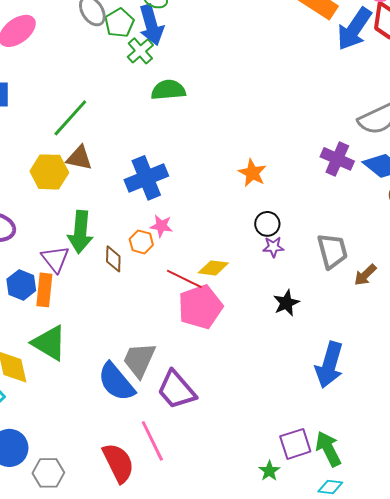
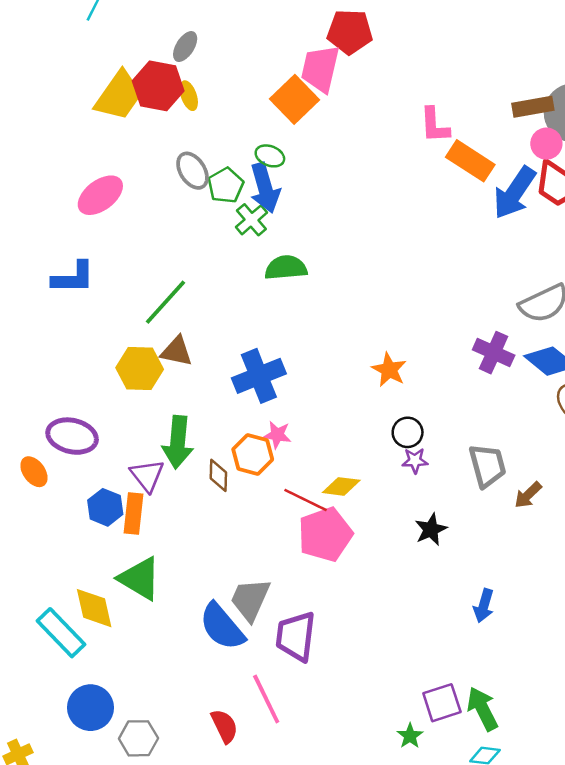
orange hexagon: (141, 242) -> (253, 454), size x1.4
blue arrow: (329, 365) -> (484, 606), size x0.6
purple trapezoid: (176, 390) -> (296, 636), turned 48
red semicircle: (118, 463) -> (224, 726), size x0.7

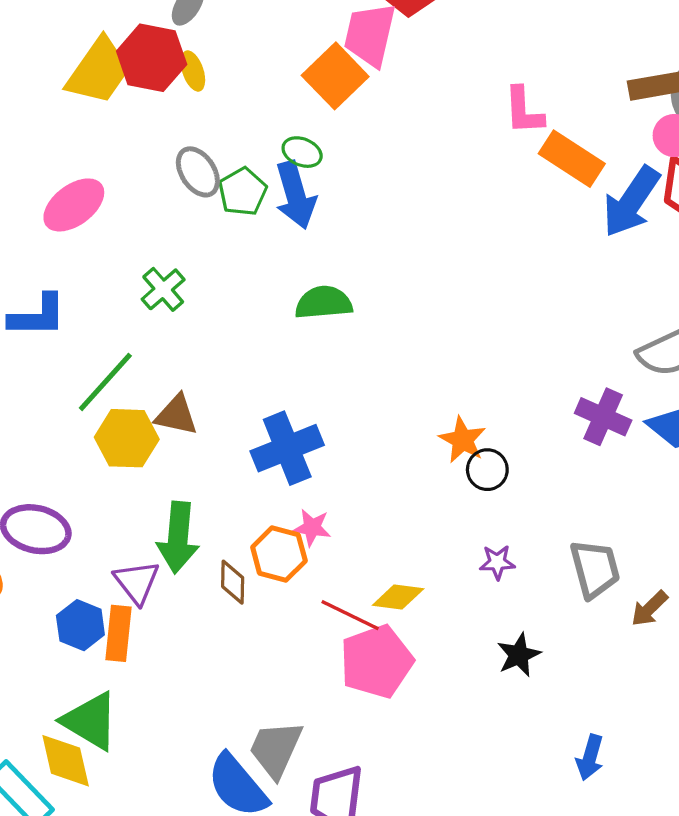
green cross: (251, 220) -> (163, 289), moved
green line: (165, 302) -> (105, 382), moved
black circle: (408, 432) -> (487, 470), moved
green triangle: (140, 579) -> (90, 721), moved

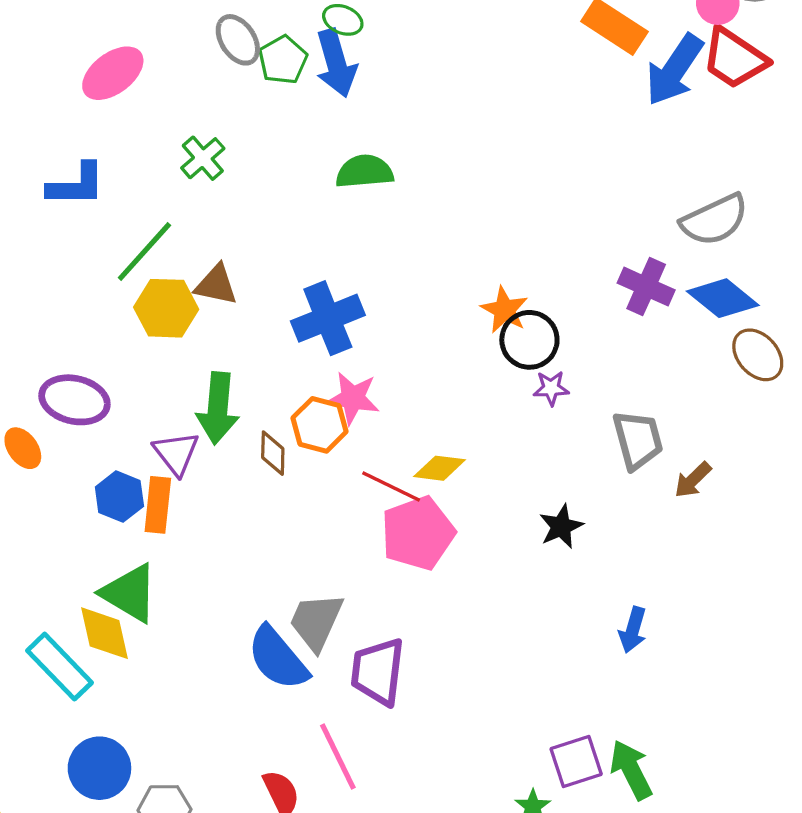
black circle: (487, 470) -> (529, 340), size x1.4
pink star: (312, 528) -> (353, 398), size x1.4
purple star: (497, 562) -> (551, 388), moved

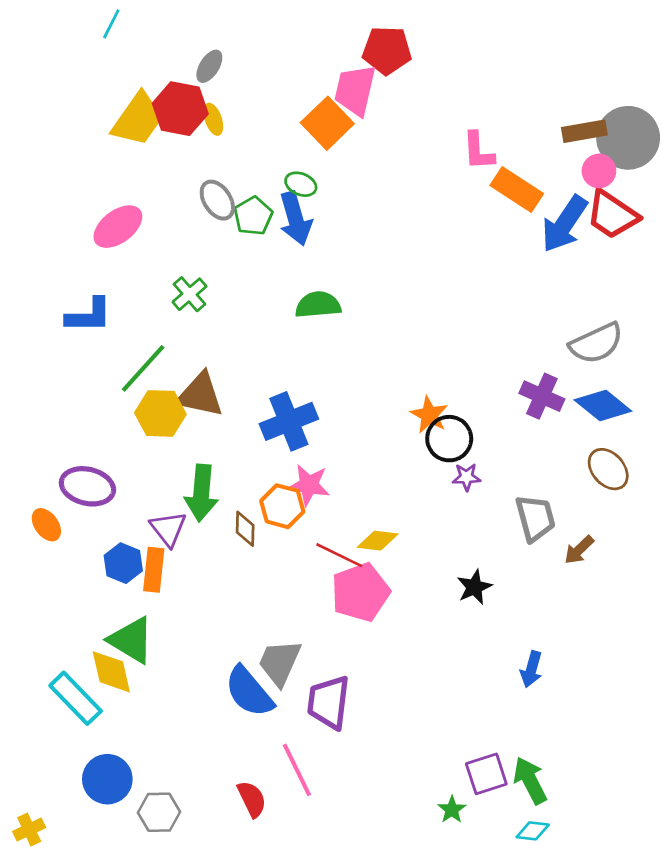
brown triangle: (216, 285) -> (200, 395), size x1.4
brown ellipse: (758, 355) -> (608, 469), moved

